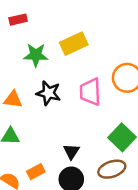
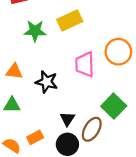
black star: (48, 93) -> (47, 82), moved
brown ellipse: (112, 169) -> (92, 129), moved, turned -40

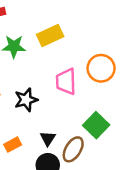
black star: (47, 82) -> (26, 100), turned -30
orange rectangle: (35, 137) -> (13, 145), moved

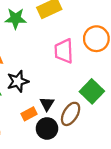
black star: (26, 100) -> (18, 81), moved
orange rectangle: (13, 145) -> (29, 114), moved

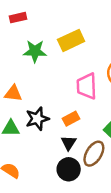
orange rectangle: (29, 114) -> (71, 119), moved

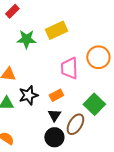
red rectangle: (18, 18) -> (12, 11), turned -32

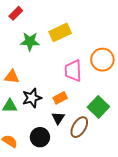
black circle: (54, 137) -> (40, 137), moved

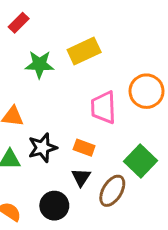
orange rectangle: (60, 98) -> (84, 148), turned 48

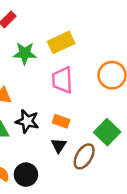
pink trapezoid: (103, 108) -> (62, 80), moved
black star: (42, 148) -> (27, 121), turned 30
black circle: (54, 206) -> (26, 175), moved

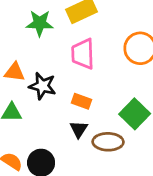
black star: (27, 121) -> (42, 86), moved
brown ellipse: (84, 156) -> (108, 142), turned 60

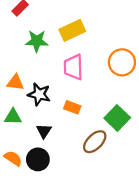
black triangle: (79, 129) -> (44, 131), moved
brown ellipse: (108, 142) -> (95, 142), turned -45

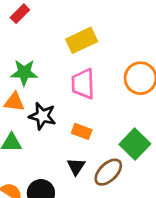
green star: (37, 41) -> (24, 73), moved
black triangle: (44, 131) -> (76, 166), moved

